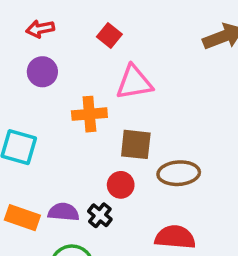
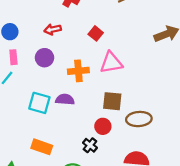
purple circle: (42, 72) -> (44, 58), moved
orange cross: (89, 114) -> (78, 71), moved
purple semicircle: (64, 212) -> (65, 99), moved

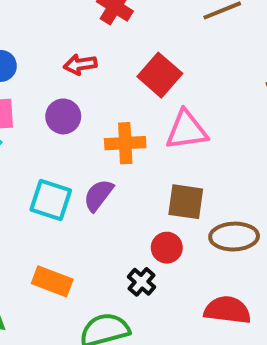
red square: (96, 33) -> (160, 75), size x1.5
purple semicircle: (65, 99) -> (98, 195), turned -60

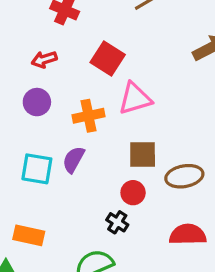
orange rectangle: (52, 281) -> (29, 235), moved

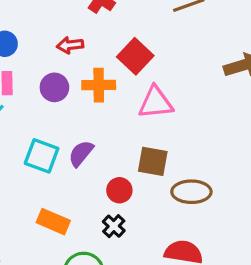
orange cross: (88, 116) -> (99, 85), moved
red circle: (133, 193) -> (119, 190), moved
orange rectangle: (29, 235) -> (53, 222), moved

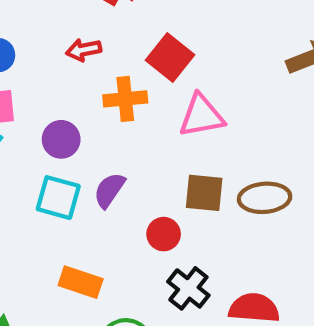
purple circle: (54, 87) -> (61, 139), moved
brown ellipse: (191, 192) -> (265, 198), moved
black cross: (114, 226) -> (188, 288), moved, size x1.4

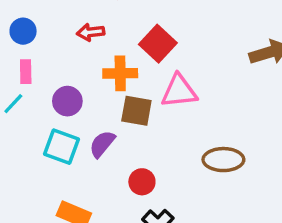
brown square: (204, 193) -> (136, 111), moved

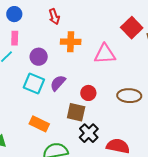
red arrow: (91, 32) -> (54, 17), turned -105
red square: (158, 44) -> (132, 28), moved
brown square: (136, 111) -> (76, 112), moved
red circle: (142, 182) -> (88, 93), moved

